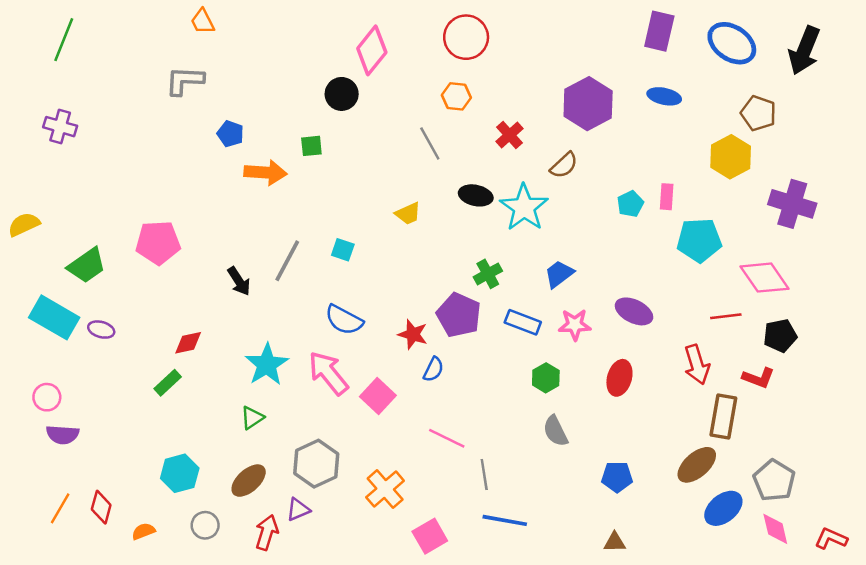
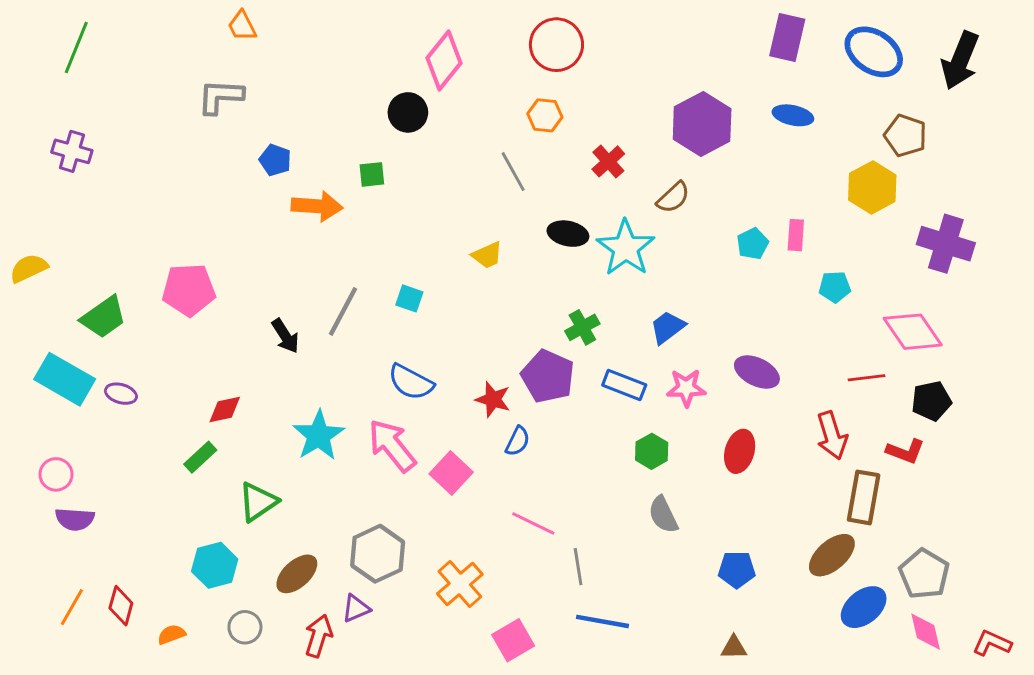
cyan pentagon: (699, 240) -> (835, 287), size x0.6
green triangle: (252, 418) -> (258, 502), moved, size x1.4

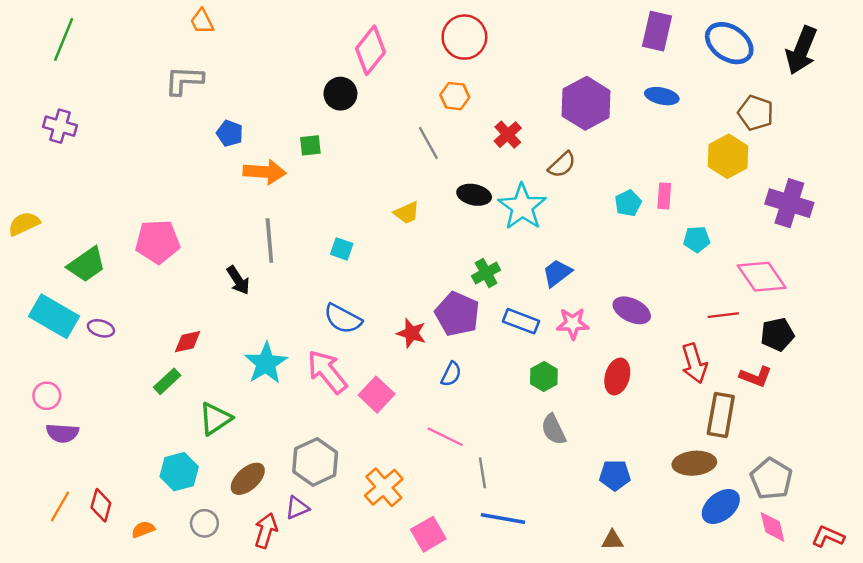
gray line: (343, 311) -> (269, 240), moved, turned -33
blue semicircle: (518, 441) -> (451, 374), moved
brown ellipse: (832, 555) -> (694, 463), turned 36

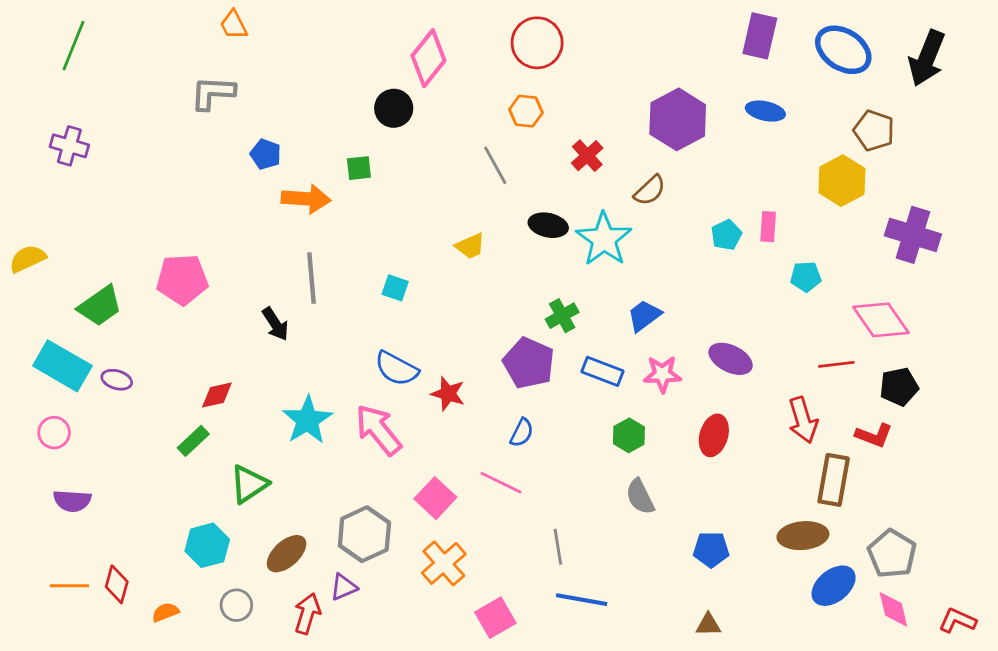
red star: (411, 333) -> (448, 394), moved
pink square: (377, 395) -> (435, 498), moved
pink circle: (47, 396) -> (54, 433), moved
pink line: (445, 437) -> (501, 483), moved
orange line: (60, 506) -> (69, 586), turned 60

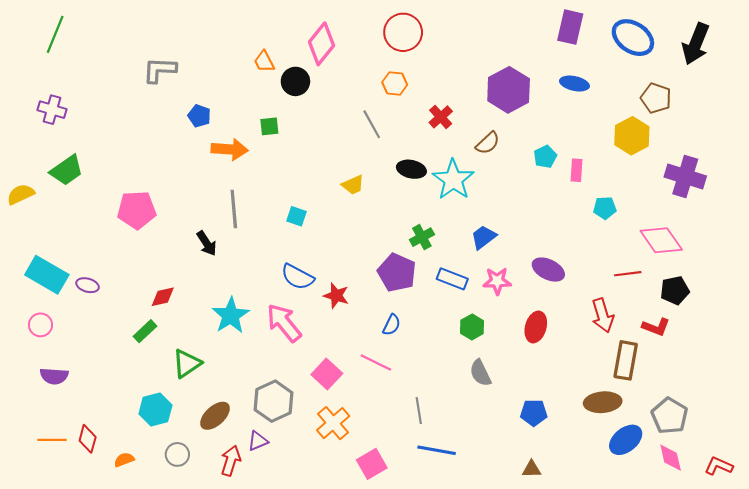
orange trapezoid: (234, 25) -> (264, 62), moved
cyan pentagon: (726, 235) -> (545, 157), moved
green trapezoid: (100, 306) -> (67, 170), moved

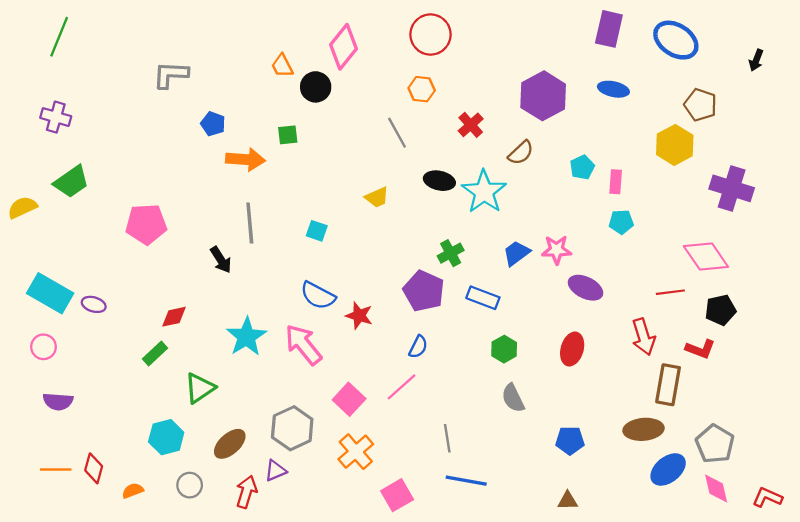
black arrow: (696, 44) -> (756, 60), moved, size x0.5
cyan pentagon: (605, 208) -> (621, 222), moved
pink star: (497, 281) -> (557, 250), moved
pink line: (376, 363) -> (402, 387), turned -68

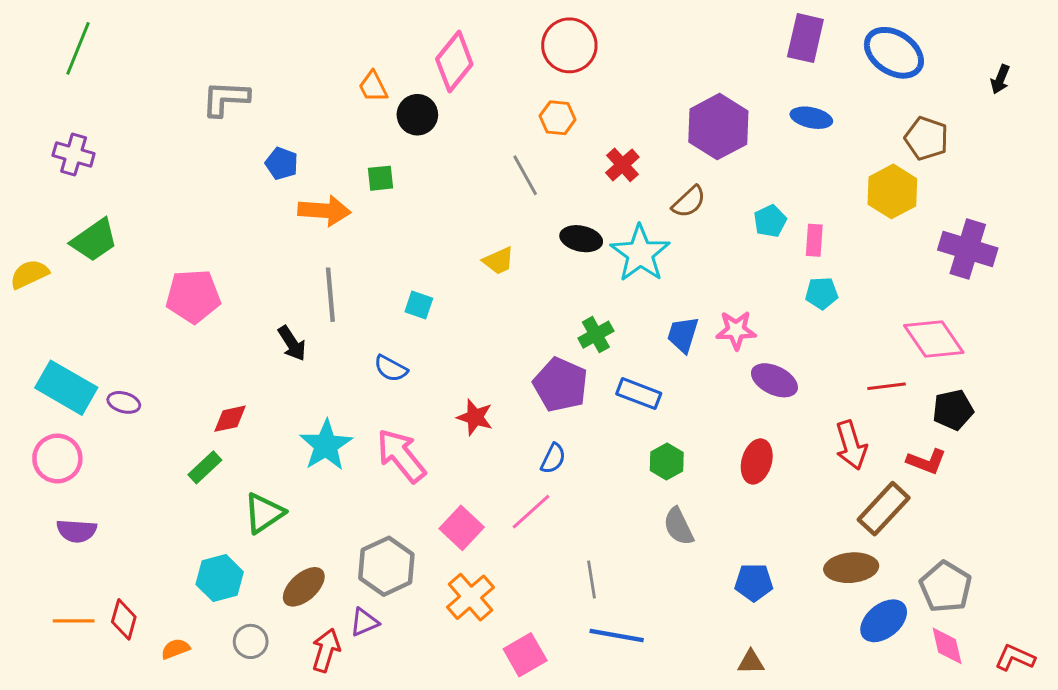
blue trapezoid: (516, 253) -> (683, 335), turned -36
blue semicircle: (318, 295) -> (391, 369), moved, size x0.7
pink circle: (43, 347) -> (57, 459), size x1.4
brown rectangle: (668, 385) -> (884, 509), turned 33

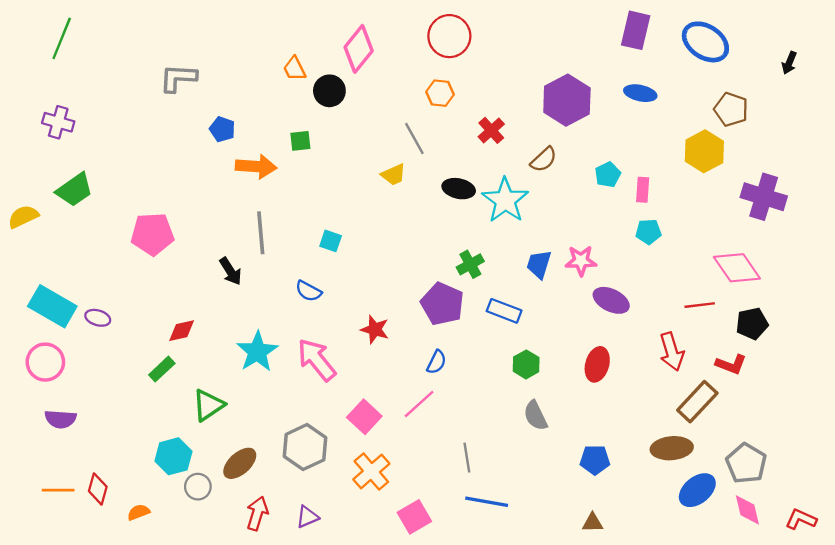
yellow trapezoid: (499, 261) -> (393, 175), moved
purple triangle: (364, 622) -> (307, 517), moved
gray circle: (251, 641) -> (198, 487), moved

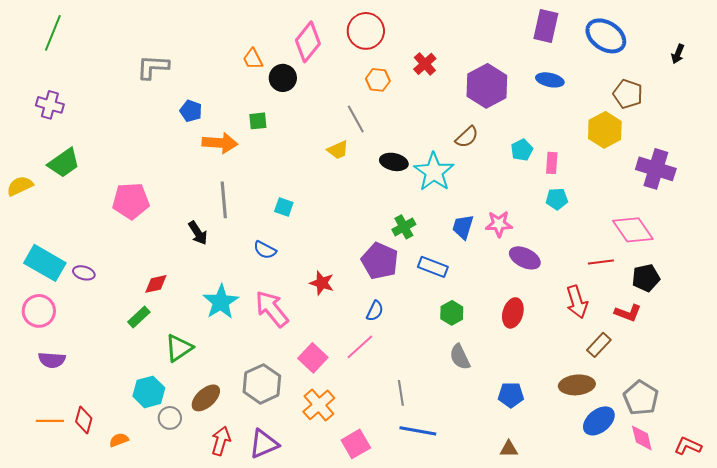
red circle: (449, 36) -> (366, 31), moved
red cross: (491, 130) -> (425, 64), moved
brown rectangle: (697, 402) -> (599, 345), size x0.7
purple triangle: (307, 517) -> (264, 444), size x1.5

